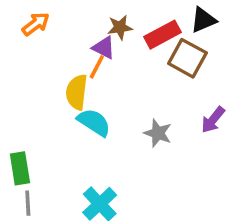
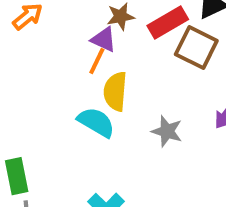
yellow semicircle: (77, 92) -> (115, 91), moved

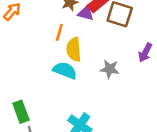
purple triangle: (104, 39) -> (86, 13), moved

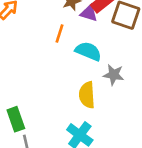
yellow semicircle: (74, 49) -> (87, 95), moved
cyan semicircle: (65, 70) -> (88, 51), moved

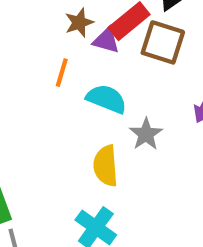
gray star: (114, 75) -> (146, 134), turned 30

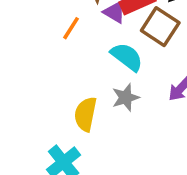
cyan semicircle: (106, 99) -> (127, 57), moved

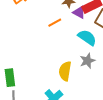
orange line: (71, 28) -> (55, 23), turned 32

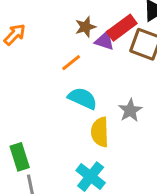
cyan semicircle: (87, 38) -> (83, 98), moved

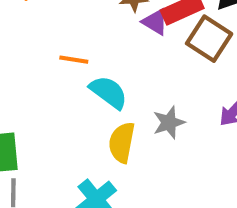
orange line: (71, 63) -> (74, 60), moved, turned 35

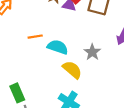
yellow semicircle: (122, 142) -> (72, 70), turned 138

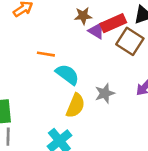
yellow semicircle: (72, 70) -> (75, 106), turned 54

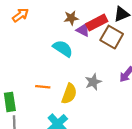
orange line: (46, 54) -> (43, 87), moved
cyan semicircle: (67, 74) -> (63, 49), moved

